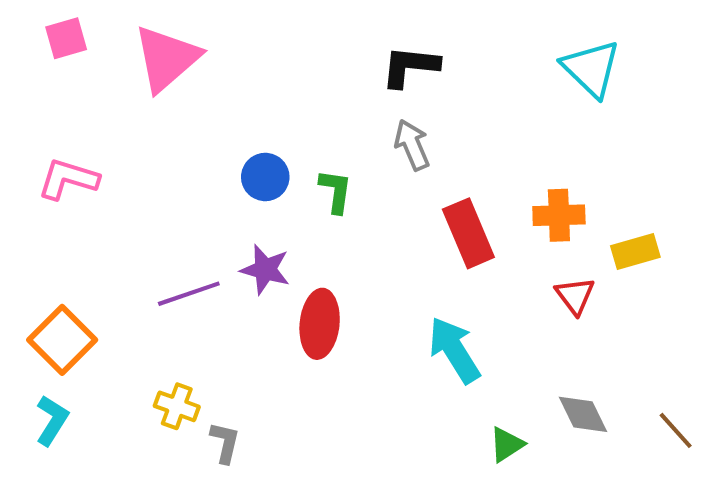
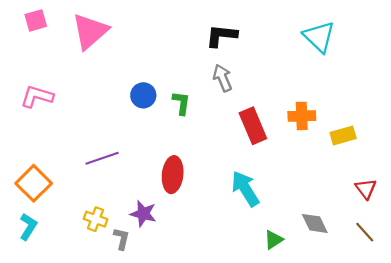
purple star: (265, 270) -> (143, 214), moved
red triangle: (575, 296) -> (366, 189), moved

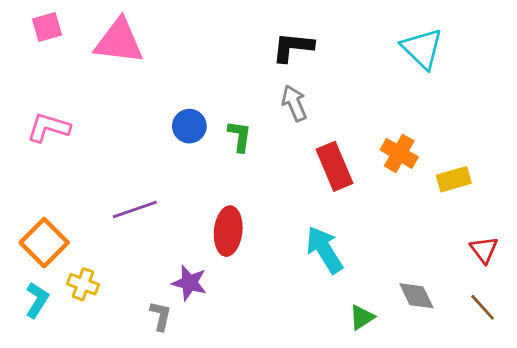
pink triangle: (90, 31) -> (119, 41), turned 48
orange cross: (302, 116) -> (399, 153), turned 32
yellow cross: (96, 219) -> (83, 284), moved

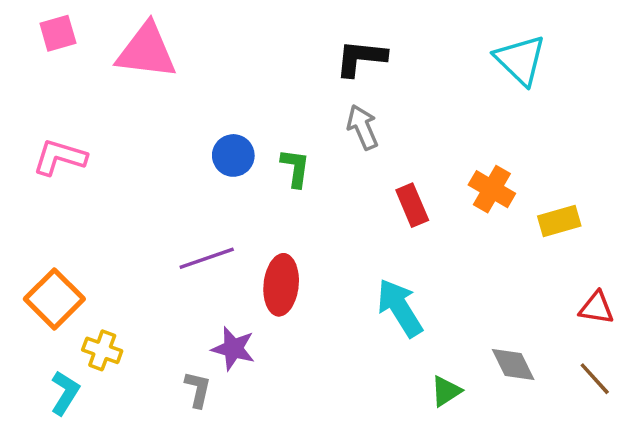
red rectangle: (335, 166) -> (412, 205), size x0.7
purple line: (135, 209) -> (207, 258), moved
red triangle: (484, 250) -> (596, 308), turned -44
cyan L-shape: (37, 300) -> (65, 393), moved

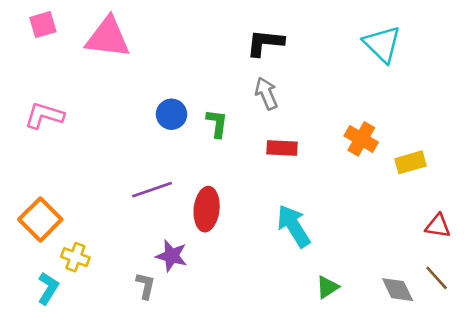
red rectangle: (412, 205) -> (282, 148), moved, turned -64
gray diamond: (513, 365) -> (398, 290), moved

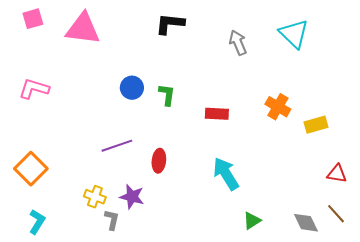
black L-shape: (265, 43) -> (170, 24), moved
gray arrow: (266, 93) -> (238, 43), moved
red ellipse: (207, 209) -> (159, 161), size x0.7
yellow cross: (75, 257) -> (95, 197), moved

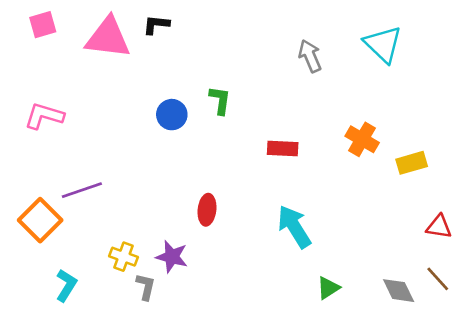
black L-shape: (170, 24) -> (156, 25), moved, size x0.7
green L-shape: (167, 95) -> (220, 100), moved
purple line: (117, 146) -> (82, 190), moved
cyan L-shape: (37, 222) -> (66, 285), moved

